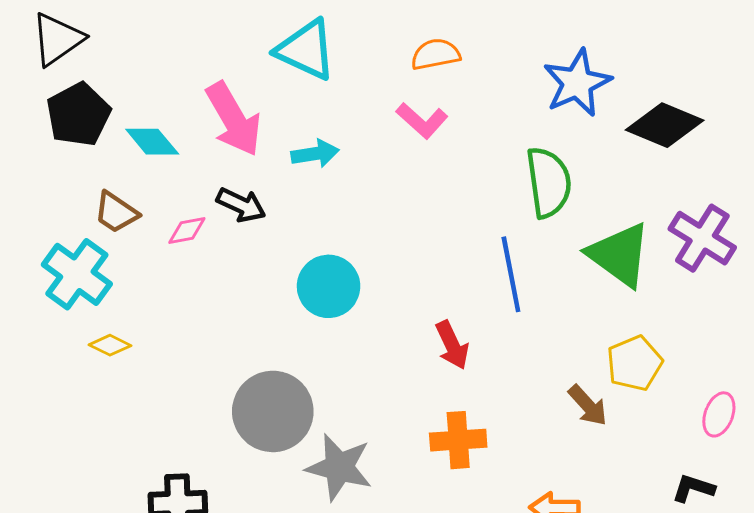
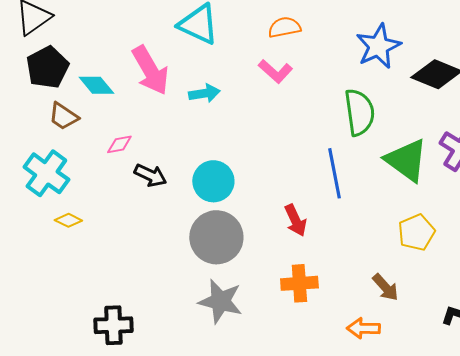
black arrow: (241, 205) -> (150, 175), moved
brown trapezoid: (116, 213) -> (63, 116), moved
brown arrow: (588, 405) -> (385, 287), moved
gray circle: (273, 411) -> (216, 237), moved

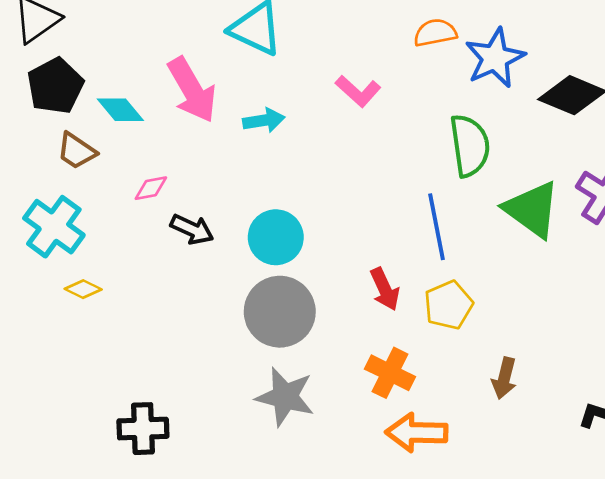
orange semicircle: (284, 27) -> (435, 33), moved
yellow pentagon: (416, 232) -> (448, 305), moved
orange cross: (299, 283) -> (390, 373), turned 30
brown arrow: (385, 287) -> (504, 378), turned 56
orange arrow: (363, 328) -> (417, 433), moved, size x1.4

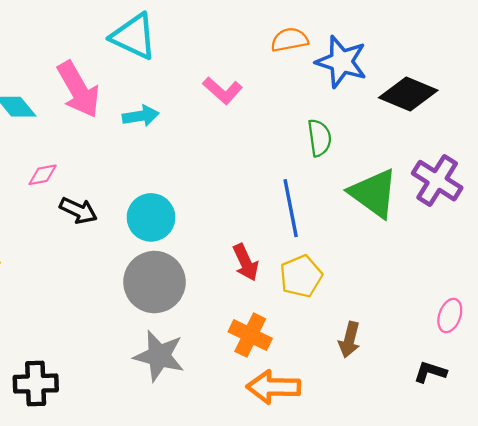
blue star: (495, 58) -> (341, 62), turned -30
green semicircle: (470, 146) -> (319, 138), size x0.7

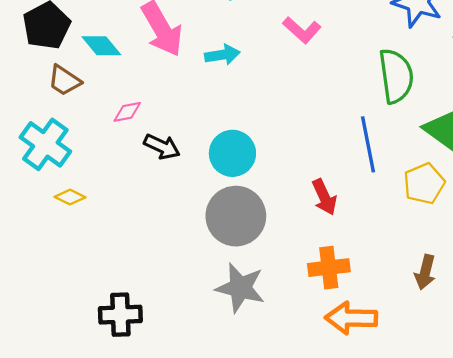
green semicircle: (319, 138) -> (396, 76), size x1.5
yellow pentagon: (301, 276) -> (424, 184), moved
orange cross: (250, 335) -> (329, 268), turned -33

